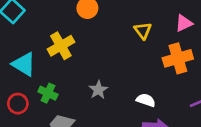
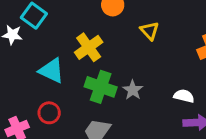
yellow triangle: (143, 31) -> (150, 31), moved
green cross: (48, 93) -> (101, 87), moved, size x1.5

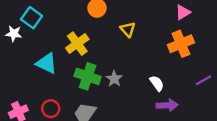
white semicircle: (184, 96) -> (157, 83), turned 42
red circle: (49, 113) -> (51, 109), moved

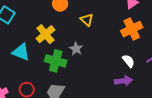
gray star: (114, 79) -> (76, 49), moved
white semicircle: (157, 83) -> (129, 61), moved

